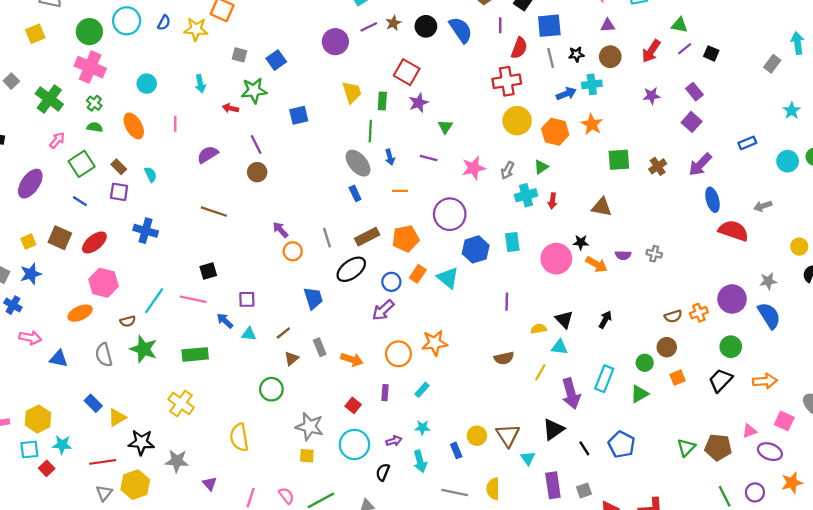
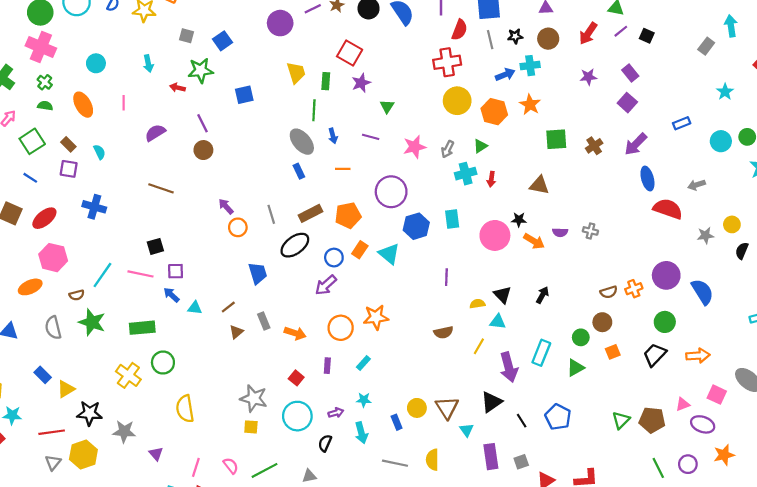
gray star: (768, 281) -> (706, 235), moved
purple square: (247, 299) -> (176, 271), moved
green circle: (271, 389) -> (163, 363), moved

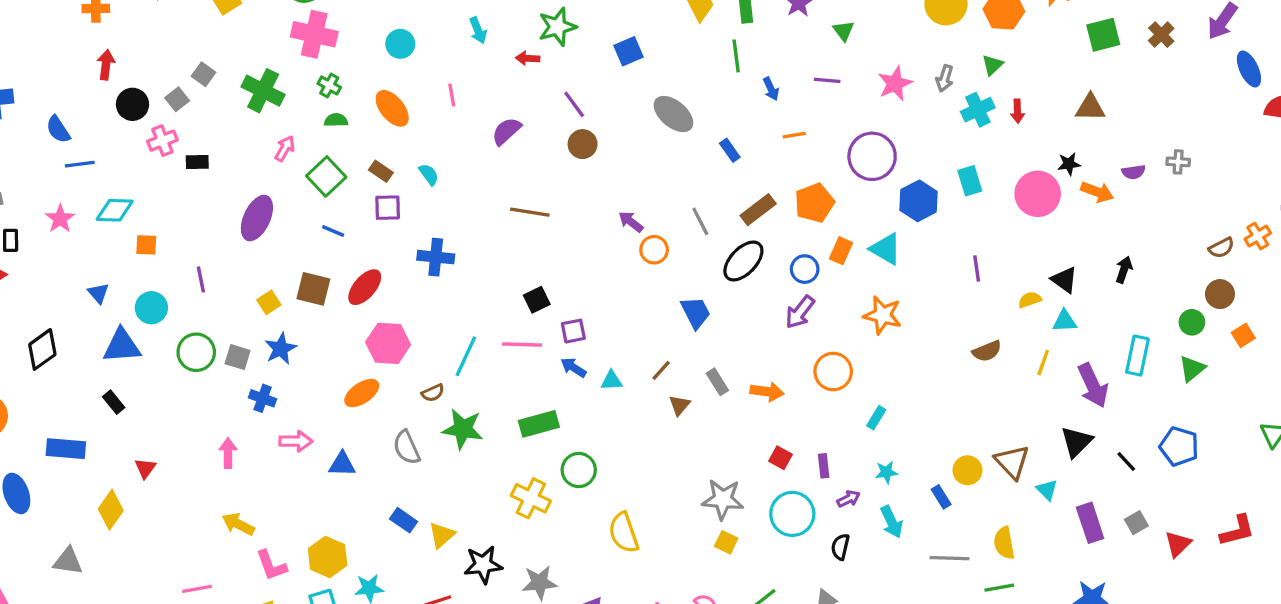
gray ellipse: (302, 142) -> (673, 114), moved
orange star: (376, 317) -> (883, 315), moved, turned 30
purple rectangle: (327, 366) -> (824, 466), moved
yellow square: (251, 427) -> (726, 542), turned 32

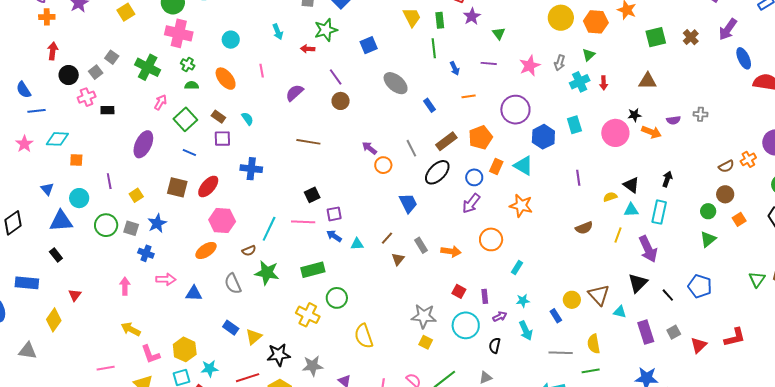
yellow square: (269, 302) -> (136, 195), moved
cyan rectangle: (1137, 356) -> (659, 212), moved
cyan triangle: (1047, 490) -> (620, 312), turned -32

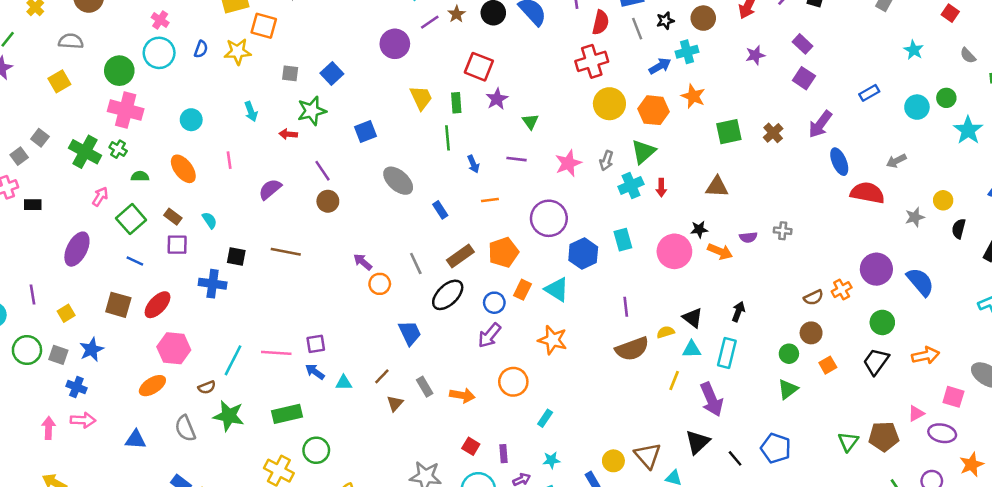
green triangle: (589, 55) -> (643, 152), size x1.5
green cross: (188, 64) -> (118, 149), moved
black square: (312, 195) -> (236, 257), moved, turned 35
brown semicircle: (584, 228) -> (632, 349), moved, size x1.5
pink arrow: (166, 279) -> (83, 420), moved

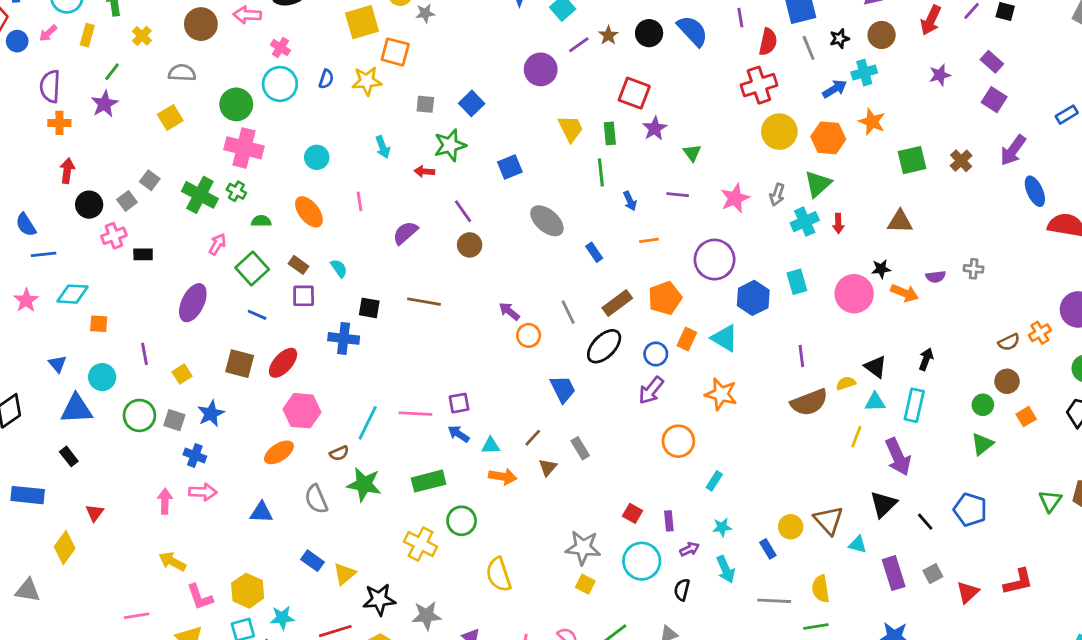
orange arrow: (462, 395) -> (503, 477), moved

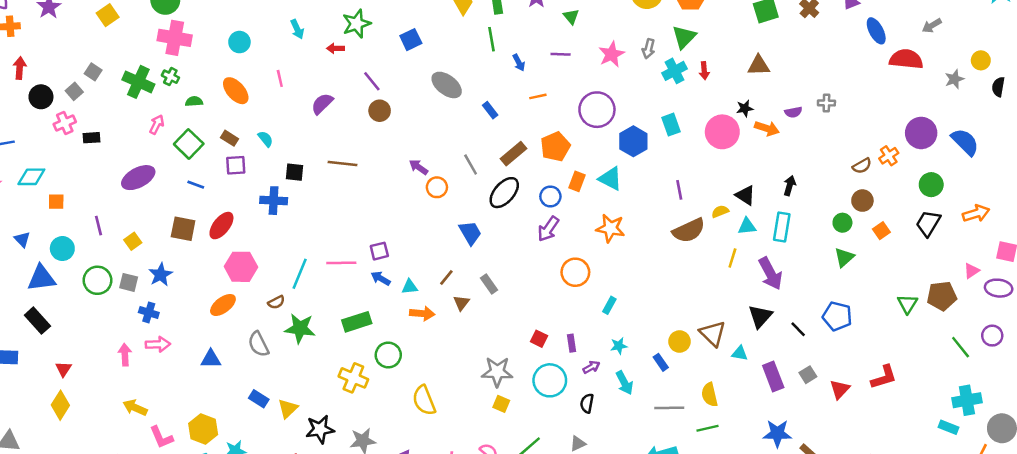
purple ellipse: (193, 303) -> (138, 178), turned 40
black rectangle: (69, 456) -> (37, 321), size x1.5
yellow diamond: (65, 547) -> (60, 405), moved

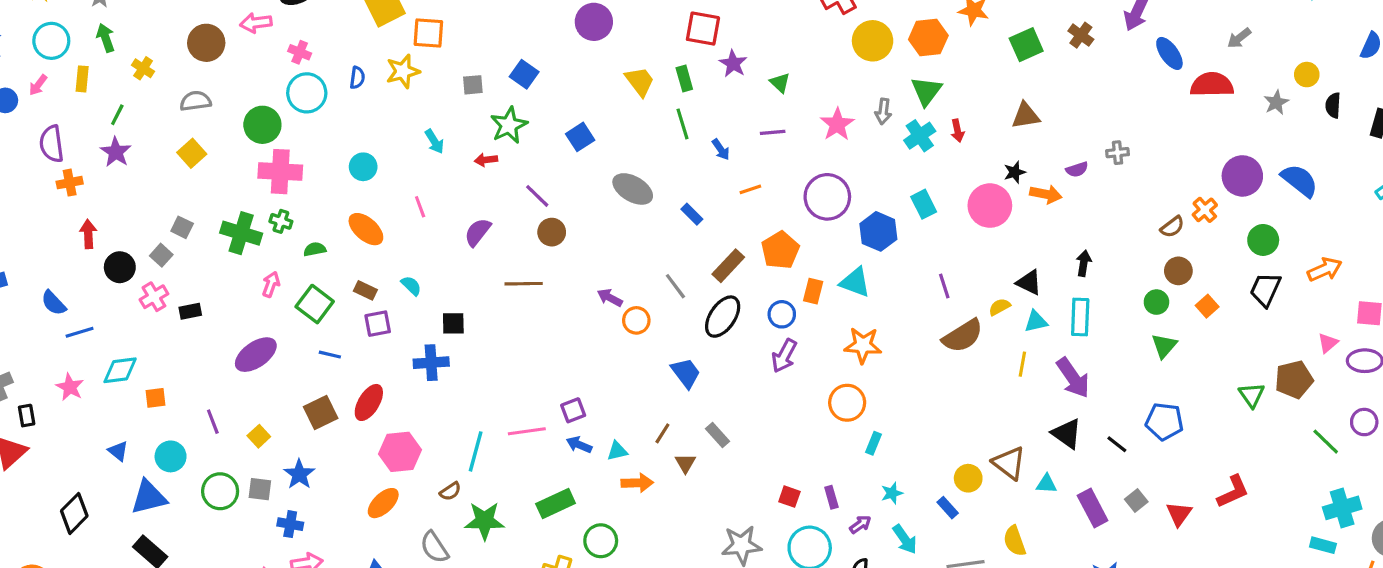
brown line: (343, 164) -> (524, 284), moved
brown square: (183, 229) -> (321, 413), turned -30
orange circle: (575, 272) -> (847, 403), moved
black triangle: (760, 316) -> (1067, 434), turned -30

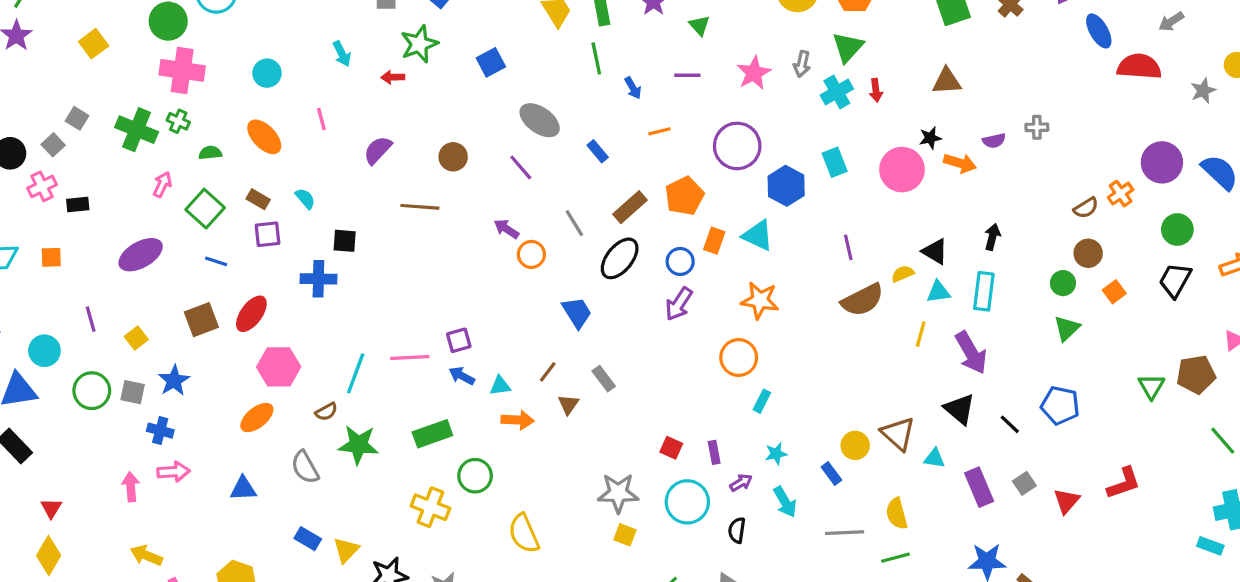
purple line: (537, 196) -> (521, 167), moved
orange square: (155, 398) -> (51, 257), moved

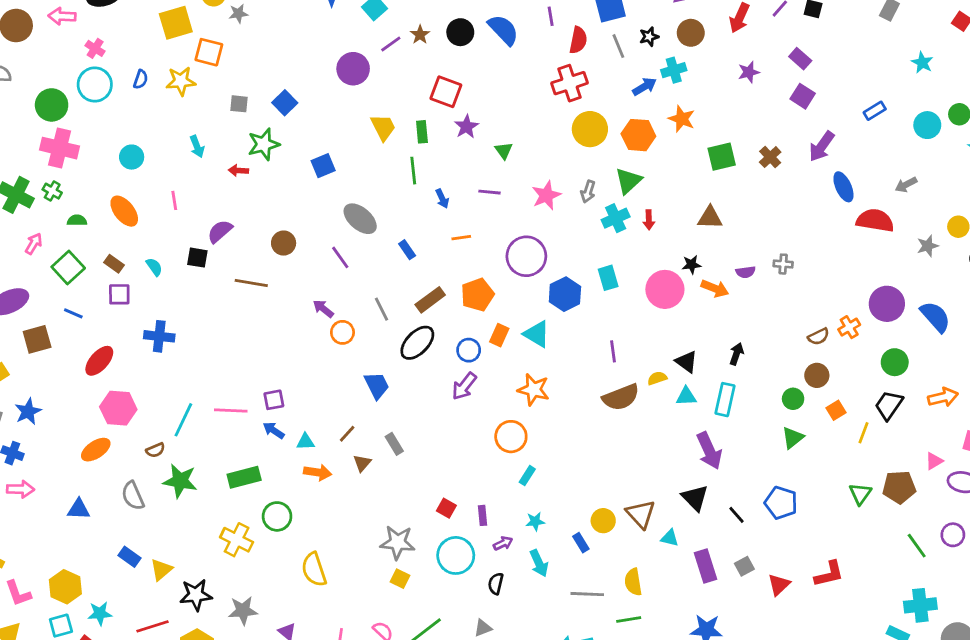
black square: (345, 241) -> (197, 258), moved
brown square: (201, 320) -> (37, 339), moved
yellow line: (921, 334) -> (864, 433), moved

